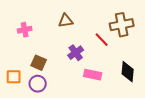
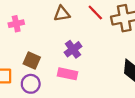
red line: (102, 40) -> (95, 13), moved
pink rectangle: (93, 75) -> (67, 74), moved

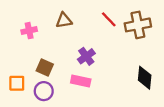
brown triangle: (62, 14) -> (64, 20), moved

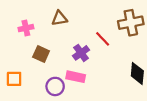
red line: (109, 19) -> (103, 39), moved
brown square: (45, 68) -> (41, 54), moved
purple circle: (44, 91) -> (55, 86), moved

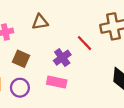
purple circle: (55, 86) -> (20, 88), moved

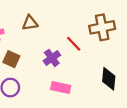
pink rectangle: (57, 82) -> (61, 88), moved

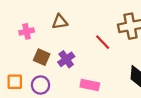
purple cross: (52, 58) -> (66, 59), moved

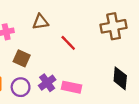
red line: (103, 42) -> (68, 43), moved
purple cross: (66, 59) -> (47, 83), moved

